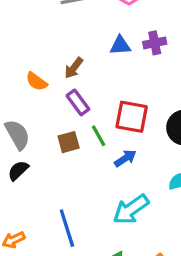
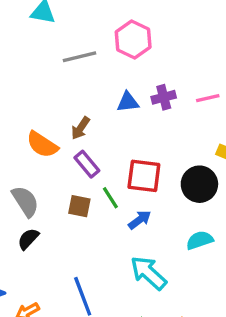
orange semicircle: (36, 81) -> (42, 145), size x1.4
brown square: (69, 142) -> (79, 206), turned 30
cyan arrow: (131, 209) -> (148, 273), turned 81

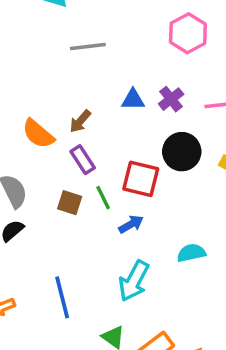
pink hexagon: (133, 39) -> (188, 33), moved
purple cross: (164, 97) -> (171, 99), turned -30
black circle: (199, 184) -> (182, 152), moved
cyan arrow: (148, 273) -> (134, 281), turned -111

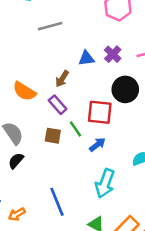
brown arrow: (80, 121) -> (62, 79), moved

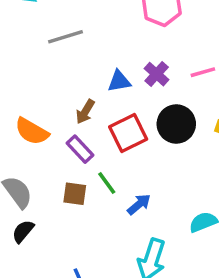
red square: (100, 112) -> (128, 133), moved, turned -30

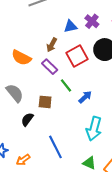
brown square: (75, 194) -> (45, 102), moved
black semicircle: (23, 231) -> (27, 119), moved

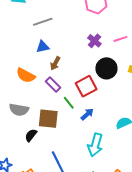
blue triangle: (70, 26) -> (43, 47), moved
red square: (77, 56) -> (86, 86), moved
gray semicircle: (15, 93) -> (19, 110), turned 138
brown square: (45, 102) -> (48, 119), size x1.5

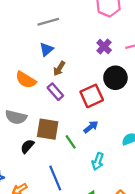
blue triangle: (43, 47) -> (46, 49), turned -32
green line: (69, 103) -> (71, 142), moved
cyan arrow: (95, 145) -> (98, 161), size x0.7

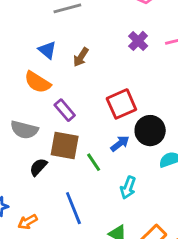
blue triangle: (46, 49) -> (47, 50), moved, turned -40
brown arrow: (59, 69) -> (81, 57), moved
black circle: (115, 78) -> (150, 131), moved
purple rectangle: (55, 92) -> (65, 110), moved

